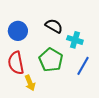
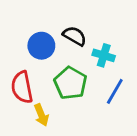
blue circle: (18, 31) -> (41, 46), moved

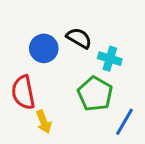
green pentagon: (70, 83) -> (95, 94), moved
blue line: (115, 91) -> (124, 122), moved

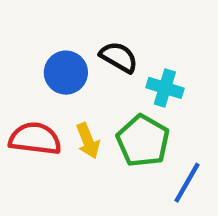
red semicircle: (23, 92) -> (35, 139), turned 108
yellow arrow: (44, 122) -> (88, 141), moved

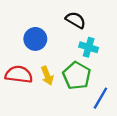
black semicircle: (119, 57) -> (76, 20), moved

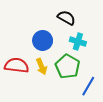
blue circle: (35, 39) -> (43, 41), moved

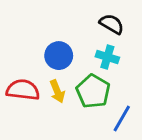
black semicircle: (66, 18) -> (112, 24), moved

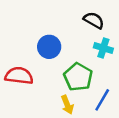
cyan cross: (107, 57) -> (103, 48), moved
yellow arrow: (57, 91) -> (67, 105), moved

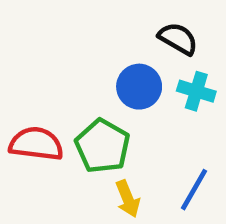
blue circle: (49, 47) -> (139, 87), moved
green pentagon: (78, 77) -> (102, 146), moved

